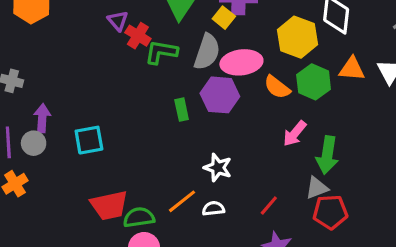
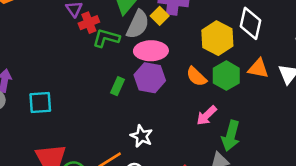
red cross: (138, 36) -> (89, 23), turned 30
gray semicircle: (207, 52) -> (138, 24), moved
pink ellipse: (241, 62) -> (151, 51), moved
green rectangle: (182, 110) -> (117, 86), turned 30

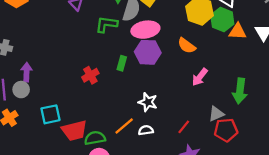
red cross: (89, 23) -> (90, 75), moved
green hexagon: (226, 76) -> (222, 20), moved
cyan square: (40, 102) -> (50, 114), moved
green arrow: (231, 136) -> (240, 91), moved

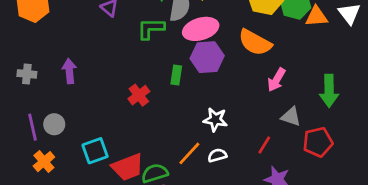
orange semicircle: (187, 46) -> (255, 43), size x1.4
purple arrow: (26, 72) -> (69, 71), moved
gray triangle: (216, 114) -> (291, 117), moved, turned 49

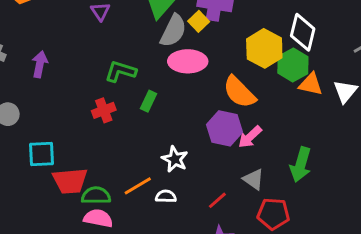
green L-shape: (151, 29) -> (121, 71), moved
purple hexagon: (207, 57) -> (225, 128), moved

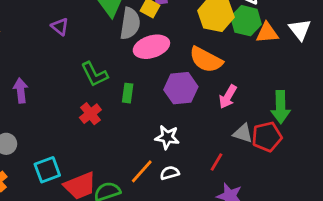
green L-shape: (121, 71) -> (94, 74), turned -116
purple hexagon: (225, 128) -> (181, 88), moved
red pentagon: (273, 214) -> (267, 137), moved

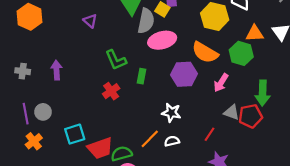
green hexagon: (246, 21) -> (241, 53), moved

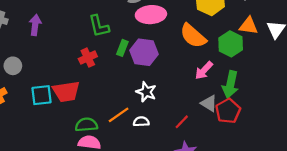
purple hexagon: (184, 74) -> (144, 52), moved
green arrow: (263, 93) -> (230, 84), moved
red pentagon: (251, 116) -> (228, 111), turned -30
red trapezoid: (100, 148) -> (66, 92), moved

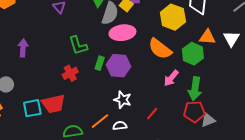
gray triangle: (209, 103) -> (208, 120), moved, turned -49
red pentagon: (228, 111) -> (194, 112), turned 30
red line: (182, 122) -> (152, 114), moved

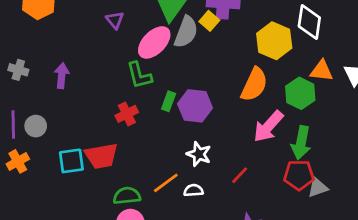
pink ellipse: (122, 33) -> (154, 42), moved, turned -40
orange semicircle: (160, 49) -> (254, 85), turned -105
pink arrow: (171, 78) -> (268, 126), size x1.4

